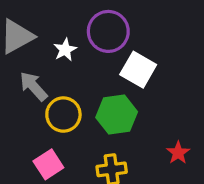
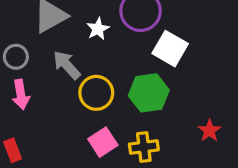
pink square: (48, 164) -> (103, 142), moved

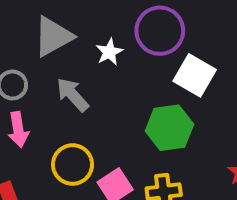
yellow circle: (96, 93) -> (73, 164), moved

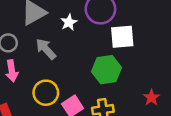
white square: (195, 75) -> (122, 37), turned -35

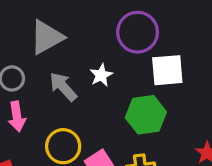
white star: (69, 22) -> (101, 75), moved

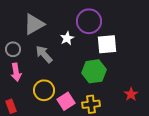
white star: (101, 75) -> (67, 38), moved

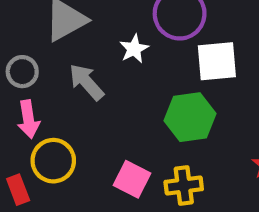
yellow circle: (44, 90) -> (53, 161), moved
pink square: (66, 101) -> (132, 179), turned -30

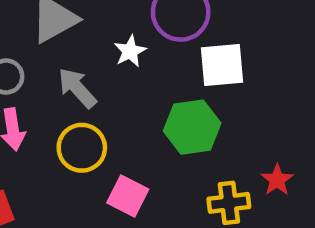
yellow circle: (53, 161) -> (82, 148), moved
yellow cross: (184, 185) -> (229, 203), moved

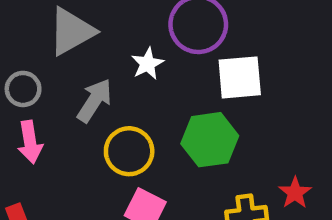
gray arrow: (77, 88) -> (94, 101), turned 75
yellow circle: (82, 148) -> (129, 151), moved

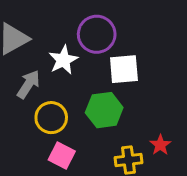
white star: (148, 64) -> (63, 60), size x1.4

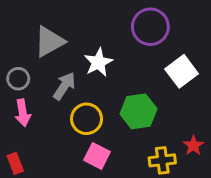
purple circle: (97, 34) -> (150, 27), moved
white square: (124, 69) -> (182, 71), moved, turned -32

